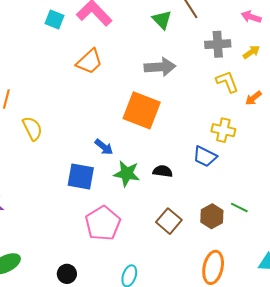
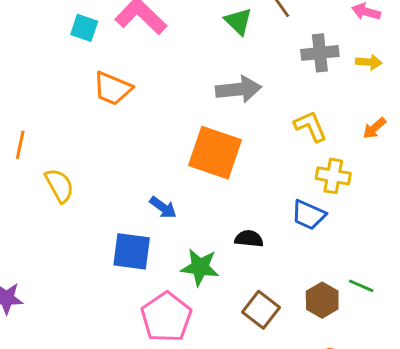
yellow arrow: (251, 52) -> (369, 62), turned 42
orange trapezoid: (89, 61) -> (112, 88), moved, turned 68
yellow L-shape: (227, 82) -> (311, 126), moved
green star: (127, 174) -> (200, 267), moved

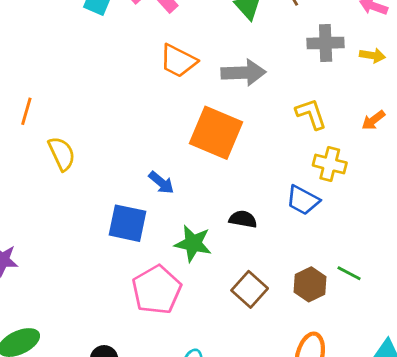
orange trapezoid: (112, 88) -> (178, 61), moved

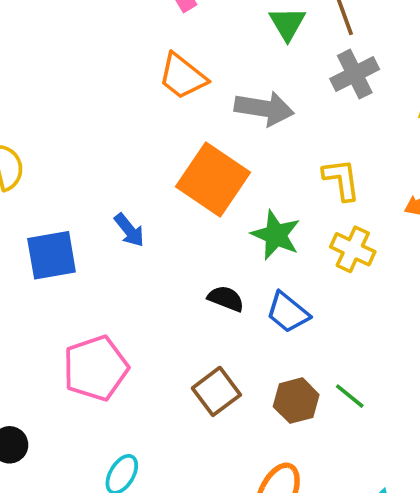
gray cross: (326, 43) -> (355, 74), moved, turned -36
blue trapezoid: (303, 200) -> (288, 312), moved
blue square: (128, 223) -> (52, 255), moved, turned -33
green star: (193, 243) -> (276, 235), moved

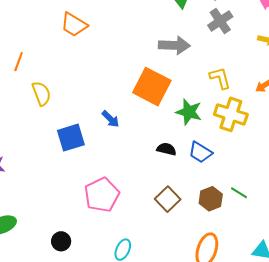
orange trapezoid: (183, 76) -> (74, 25), moved
yellow cross: (353, 249) -> (231, 114), size x1.4

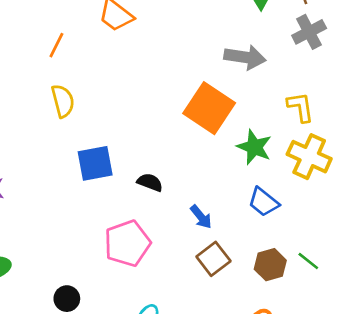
orange line: (19, 62) -> (56, 45), moved
blue arrow: (111, 119) -> (201, 217), moved
black semicircle: (167, 149) -> (150, 182), moved

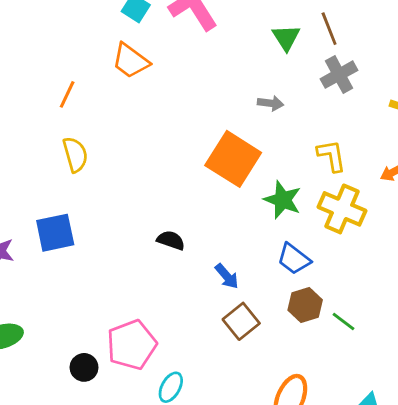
gray arrow: (245, 57) -> (271, 103), size x0.6
blue square: (95, 163) -> (55, 233), moved
pink pentagon: (127, 243) -> (132, 345), moved
brown hexagon: (270, 265) -> (305, 305), moved

